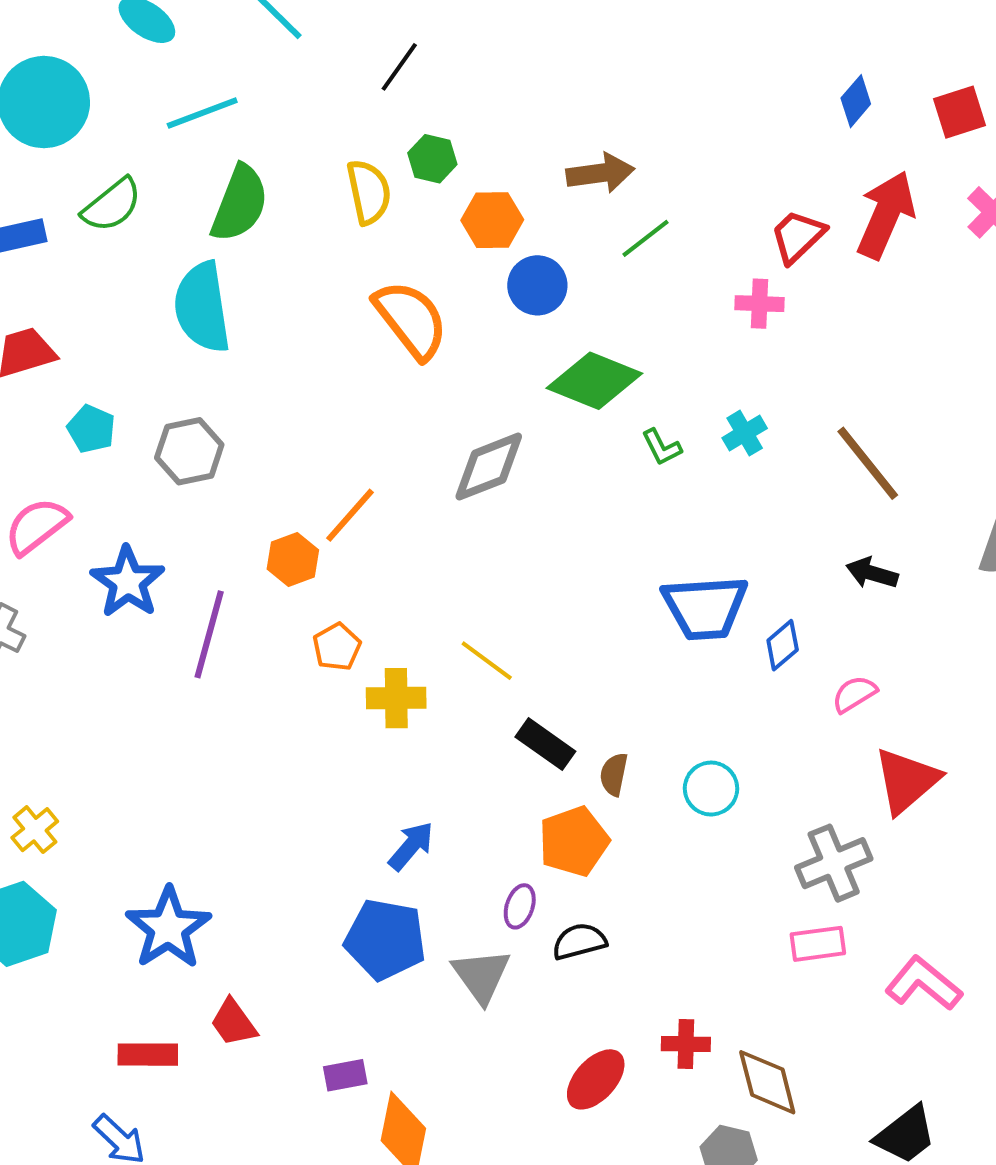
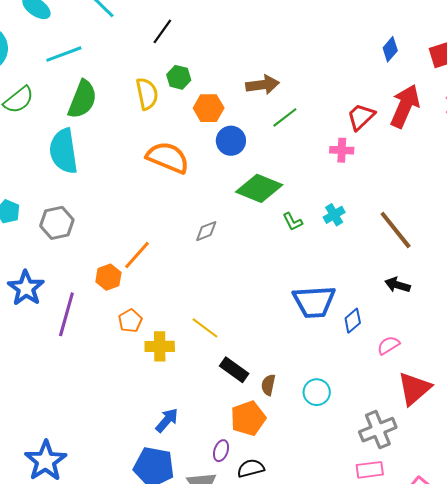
orange semicircle: (411, 320) -> (168, 158), turned -30
gray diamond: (489, 467) -> (206, 231), size x0.6

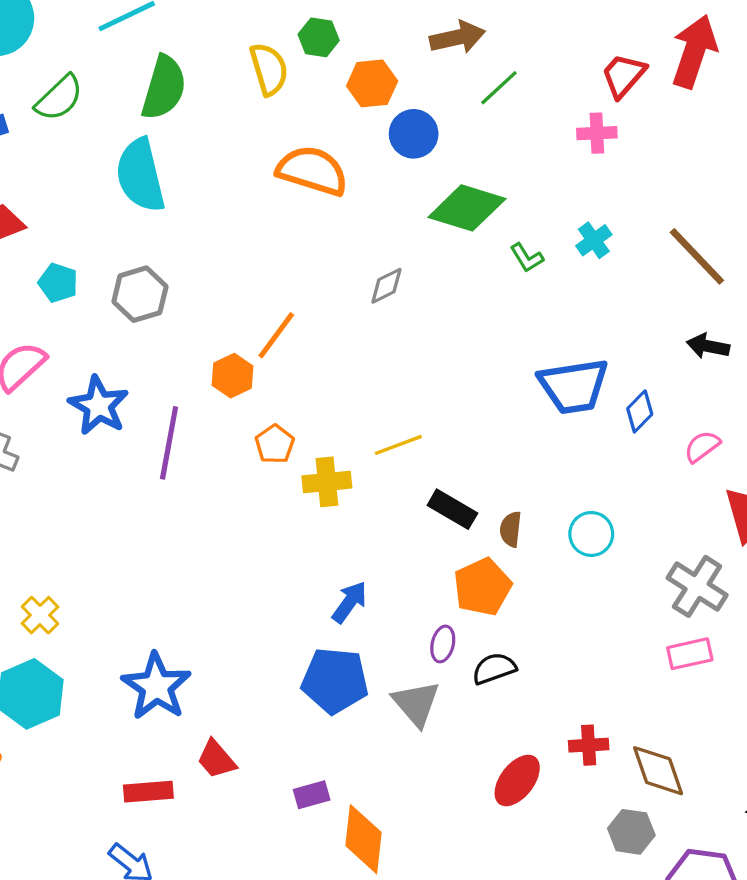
yellow line: (205, 328) -> (398, 445), turned -52
gray cross: (378, 430) -> (697, 586), turned -30

